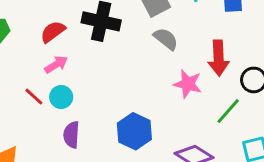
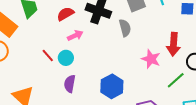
gray semicircle: (166, 39) -> (125, 28), moved, turned 30
pink arrow: (56, 64) -> (75, 36), moved

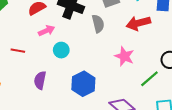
red arrow: (173, 44) -> (138, 23), moved, turned 70
red line: (48, 55) -> (18, 51), turned -40
cyan circle: (66, 58) -> (61, 50), moved

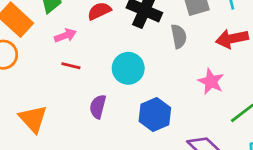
pink arrow: (47, 31) -> (65, 35), moved
cyan circle: (61, 50) -> (128, 68), size x1.5

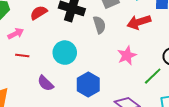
pink star: (211, 81) -> (127, 55), turned 30
purple semicircle: (98, 107) -> (46, 83), turned -54

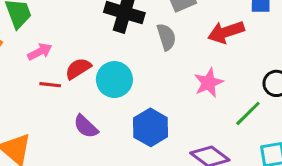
red semicircle: (39, 13) -> (78, 69), moved

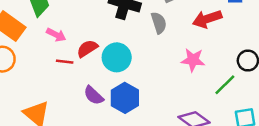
pink arrow: (40, 52) -> (56, 35), turned 54
pink star: (209, 83) -> (193, 60), turned 30
blue hexagon: (151, 127) -> (125, 98), moved

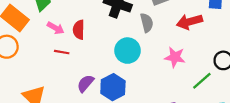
red semicircle: (87, 49) -> (79, 30), moved, turned -60
cyan circle: (117, 57) -> (128, 51), moved
purple semicircle: (94, 95) -> (85, 83), turned 84

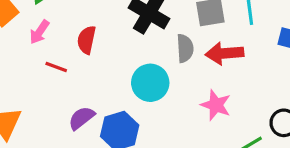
red arrow: (189, 22) -> (224, 53), moved
pink arrow: (56, 28) -> (39, 32), moved, turned 84

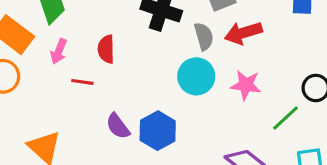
cyan circle: (150, 83) -> (196, 76), moved
purple semicircle: (81, 118) -> (118, 126), turned -76

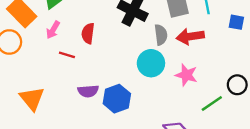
purple semicircle: (118, 126) -> (88, 91), turned -66

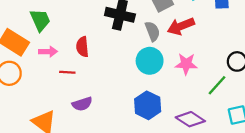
pink arrow: (53, 30) -> (48, 52), turned -108
purple semicircle: (88, 91) -> (82, 104), moved
blue hexagon: (117, 99) -> (148, 105), moved

